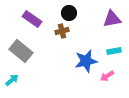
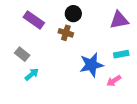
brown cross: (62, 31) -> (66, 33), turned 32
gray rectangle: (21, 51) -> (22, 54), size x0.6
cyan arrow: (12, 80) -> (32, 74), moved

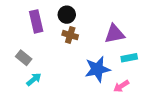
black circle: (73, 14) -> (67, 15), moved
purple rectangle: (34, 20) -> (36, 21), turned 42
purple triangle: (119, 20) -> (114, 34), moved

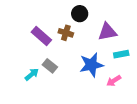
black circle: (67, 15) -> (80, 14), moved
purple rectangle: (36, 21) -> (41, 36), moved, turned -36
gray rectangle: (24, 58) -> (50, 66), moved

